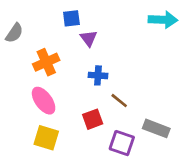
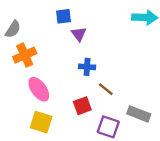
orange cross: (46, 62) -> (25, 55), moved

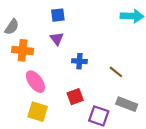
purple triangle: (79, 34) -> (57, 39), moved
orange cross: (25, 55) -> (23, 50), turned 30
brown line: (106, 89) -> (116, 72), moved

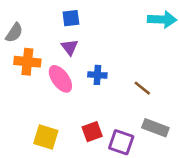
pink ellipse: (35, 82) -> (60, 79), moved
red square: (75, 97) -> (92, 132), moved

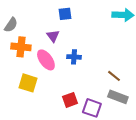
blue square: (71, 18) -> (65, 14), moved
brown line: (142, 88) -> (114, 76), moved
yellow square: (46, 137) -> (28, 83), moved

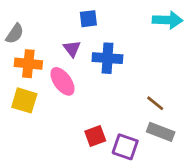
blue cross: (74, 57) -> (107, 58), moved, size x1.5
yellow square: (28, 83) -> (24, 100), moved

